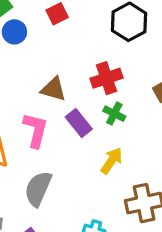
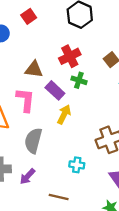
yellow arrow: (112, 161) -> (64, 114), moved

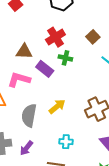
pink L-shape: (25, 100) -> (19, 80), turned -75
yellow arrow: (64, 114) -> (57, 107), moved, turned 30
cyan cross: (77, 165) -> (66, 142), moved

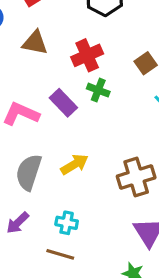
brown triangle: (24, 52) -> (35, 43), moved
cyan cross: (66, 142) -> (67, 223), moved

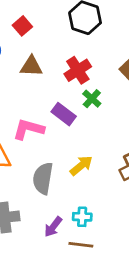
green cross: (98, 90) -> (92, 99), turned 30
purple arrow: (18, 223) -> (53, 227), moved

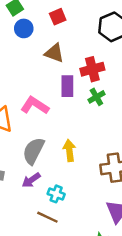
purple rectangle: (64, 114) -> (67, 86), moved, turned 35
yellow arrow: (81, 166) -> (69, 151), turned -75
purple arrow: (53, 227) -> (31, 180), moved

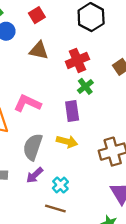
purple rectangle: (67, 86) -> (72, 111), moved
yellow arrow: (69, 151) -> (67, 142), turned 120
cyan cross: (56, 194) -> (60, 185), turned 35

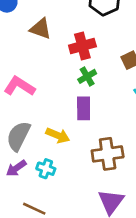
purple rectangle: (72, 111) -> (84, 108), moved
cyan cross: (60, 185) -> (46, 169), moved, turned -35

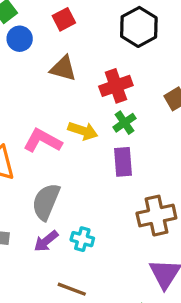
yellow arrow: (58, 135) -> (83, 131), moved

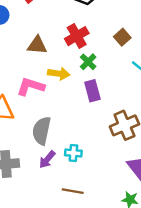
brown triangle: (63, 68) -> (37, 45), moved

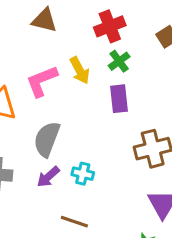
brown triangle: (37, 45) -> (44, 20), moved
yellow arrow: (59, 74) -> (80, 70), turned 45
pink L-shape: (31, 86) -> (42, 81), turned -48

